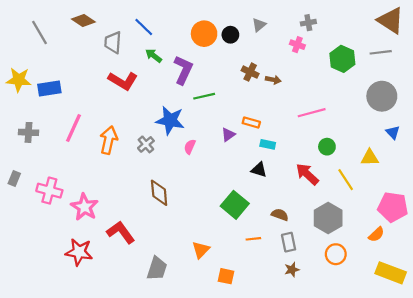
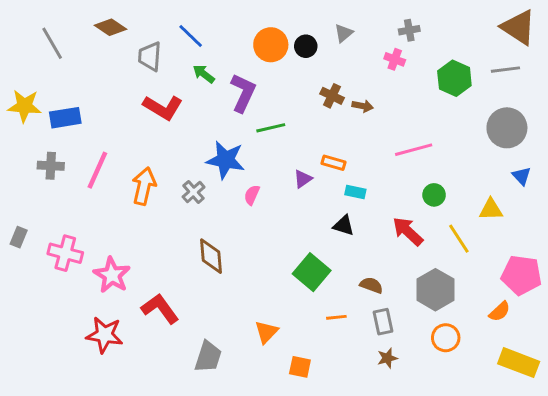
gray cross: (29, 132) -> (51, 166), moved

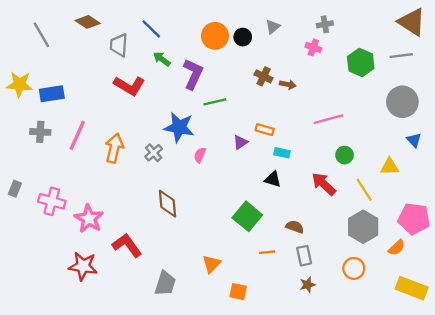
gray hexagon: (435, 290) -> (363, 227), moved

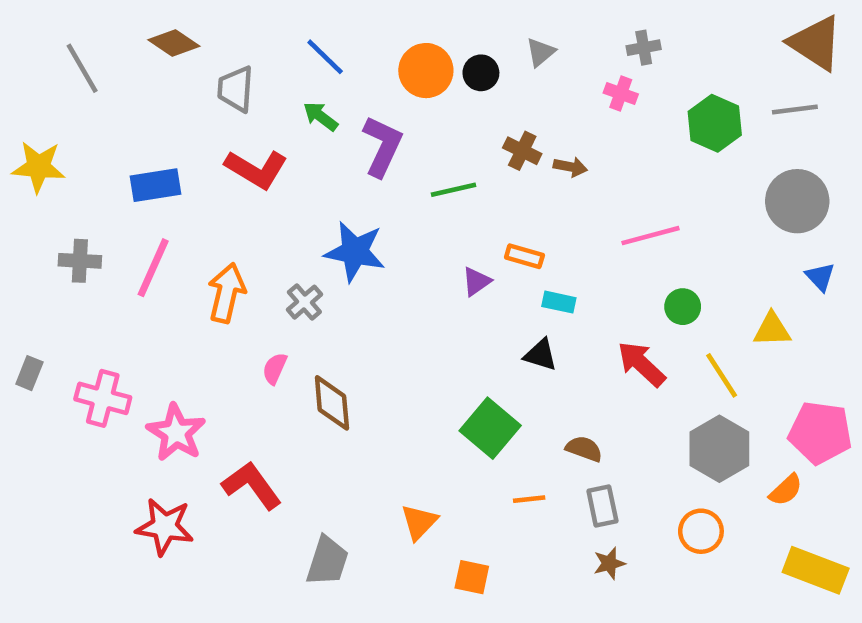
blue line: (151, 29) -> (325, 57), moved
blue rectangle: (52, 94) -> (155, 185), moved
green line: (215, 102) -> (453, 190), moved
pink semicircle: (200, 155) -> (275, 369), moved

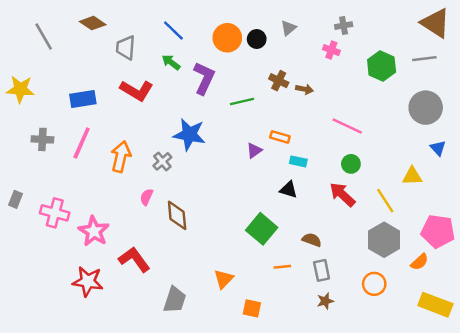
pink line: (651, 236) -> (347, 126), turned 40
green circle: (683, 307) -> (351, 164), moved

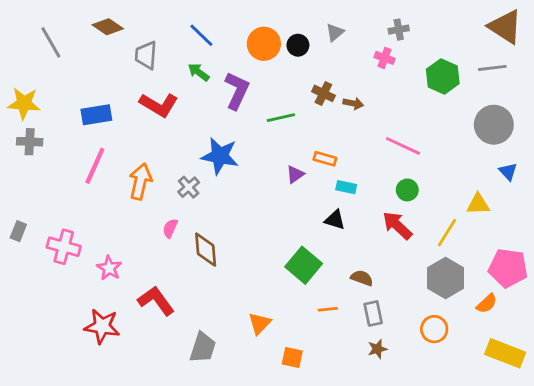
gray cross: (42, 139) -> (30, 142), moved
yellow line: (385, 201) -> (447, 233), turned 65
pink star: (94, 231) -> (109, 268), size x0.7

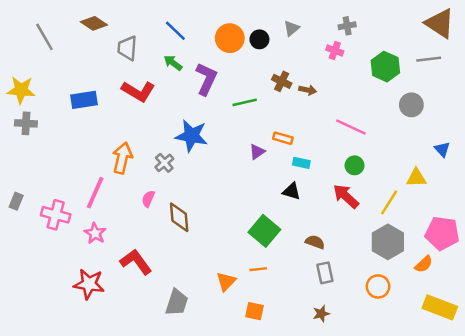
gray circle: (494, 125) -> (411, 105), moved, size x0.7
pink line: (95, 166) -> (95, 193), moved
orange line: (328, 309) -> (258, 269), moved
brown star: (377, 349) -> (321, 314), moved

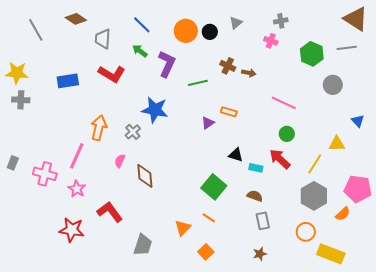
cyan rectangle: (301, 163) -> (256, 168), moved
orange line: (258, 269) -> (209, 218), turned 40
yellow rectangle: (440, 307) -> (331, 254), moved
orange square: (254, 311) -> (206, 252), turned 35

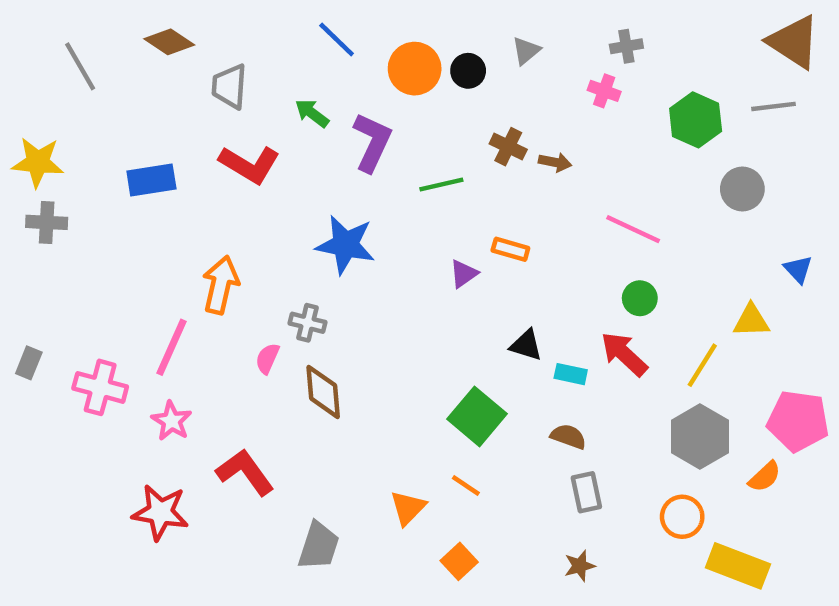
blue line: (142, 25) -> (337, 40), moved
gray cross: (133, 132) -> (308, 323), moved, turned -35

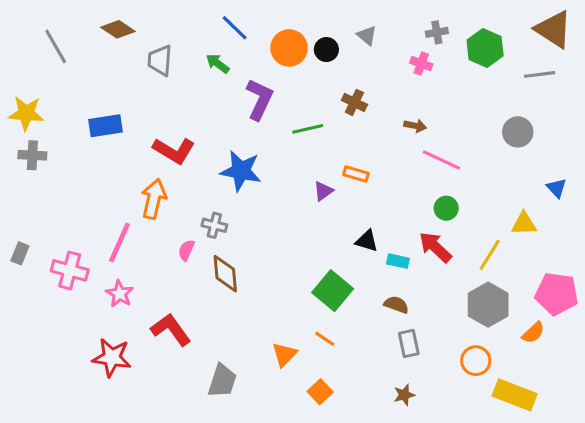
gray triangle: (526, 51) -> (367, 36), turned -40
green arrow: (312, 113) -> (218, 64), moved
green hexagon: (696, 120) -> (485, 48), moved
brown arrow: (555, 162) -> (415, 126), moved
red L-shape: (250, 164) -> (174, 151), moved

